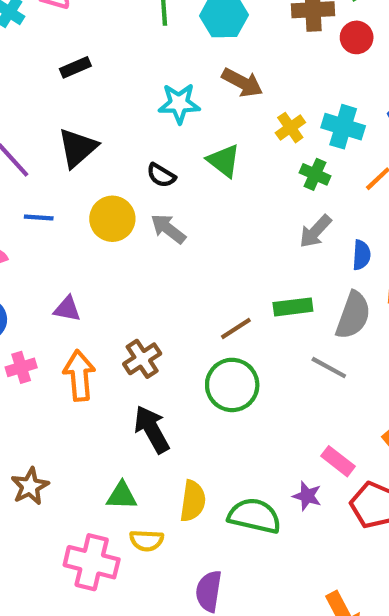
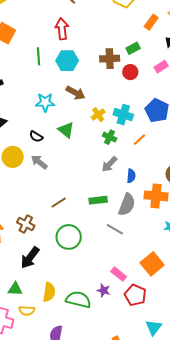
brown line: (236, 328) -> (59, 203), moved
brown cross: (142, 359) -> (26, 224), turned -30
black arrow: (152, 429) -> (30, 258), turned -115

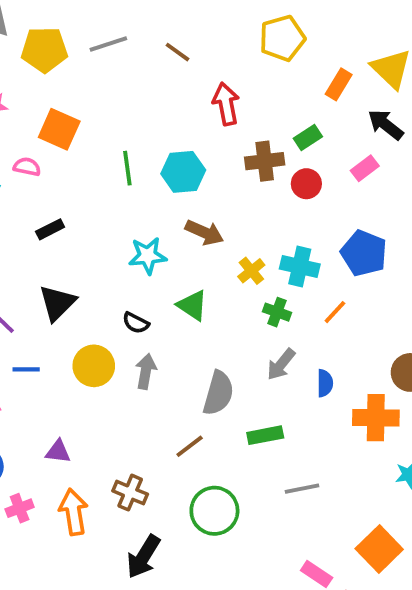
red arrow: (62, 29) -> (226, 104), moved
gray arrow: (39, 162) -> (146, 371), turned 66
gray semicircle: (127, 205) -> (218, 393), moved
gray line: (115, 229) -> (302, 489), turned -36

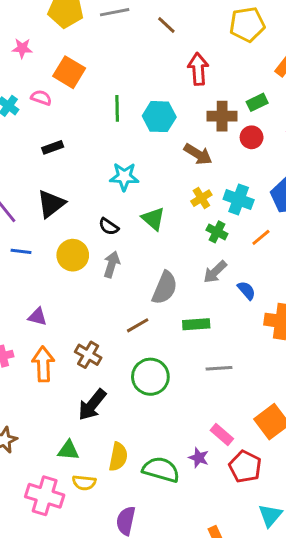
brown arrow: (204, 232) -> (198, 154), moved
blue semicircle: (325, 383) -> (246, 290), turned -48

